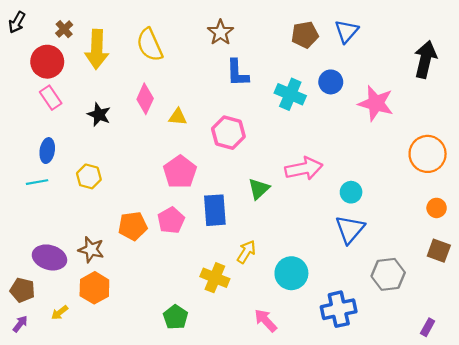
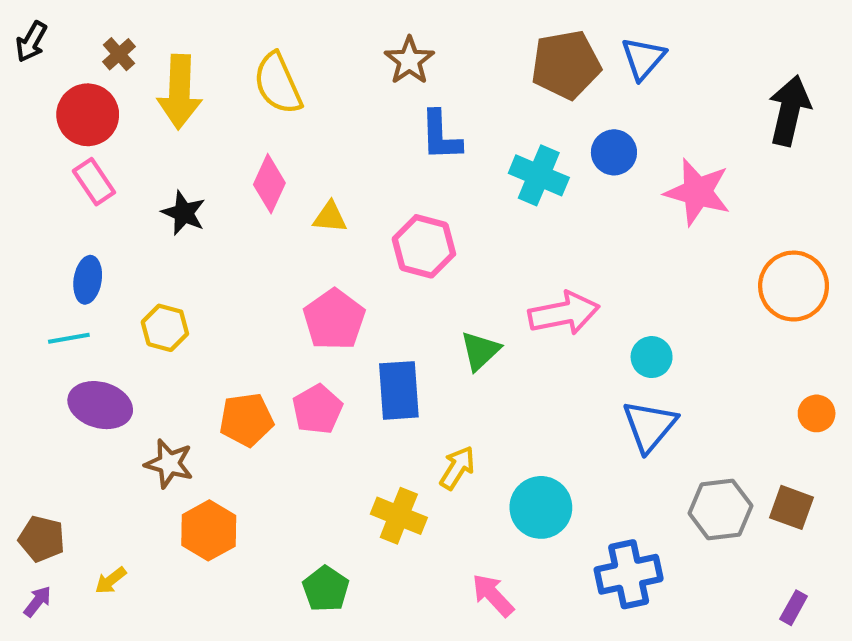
brown pentagon: (305, 35) -> (566, 65), size x1.4
orange circle: (437, 208) -> (817, 413), moved
brown square: (439, 251) -> (791, 507), moved
purple ellipse: (49, 257) -> (100, 405), moved
orange hexagon: (94, 288) -> (209, 530), moved

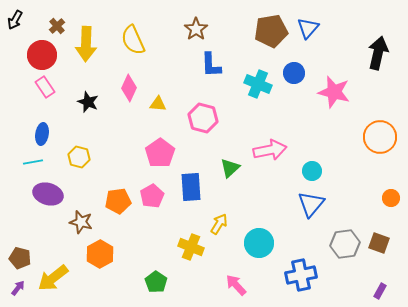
yellow arrow: (111, 581) -> (53, 278), size x2.0

